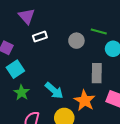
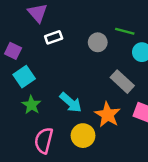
gray rectangle: (97, 73) -> (122, 82), turned -48

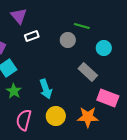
green line: (125, 31) -> (82, 26), moved
cyan arrow: (71, 102) -> (46, 89), turned 30
orange star: (108, 115) -> (88, 117), moved, turned -30

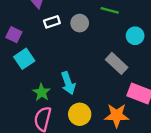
gray circle: (68, 40) -> (80, 23), moved
green star: (14, 91) -> (42, 92), moved

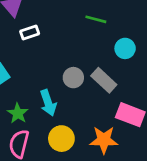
gray circle: (80, 23) -> (73, 78), moved

